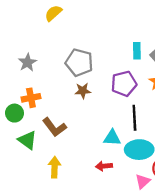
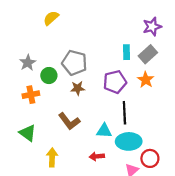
green circle: (15, 113) -> (49, 76), moved
brown L-shape: (55, 127) -> (69, 121), moved

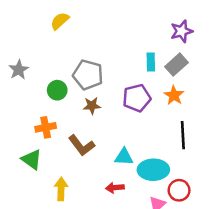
gray star: (28, 63) -> (19, 70), moved
orange cross: (31, 95) -> (46, 127), moved
black line: (124, 113) -> (183, 135), moved

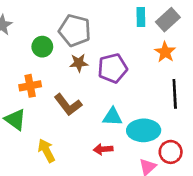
purple pentagon: (137, 98) -> (113, 68), moved
yellow arrow: (61, 189) -> (46, 151), turned -30

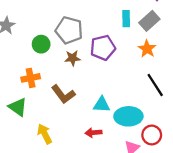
purple pentagon: (113, 68) -> (103, 48), moved
black line: (175, 94) -> (155, 85), turned -30

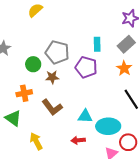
cyan rectangle: (126, 19) -> (97, 44), moved
purple pentagon: (103, 48) -> (86, 67), turned 30
brown star: (73, 58) -> (52, 77), moved

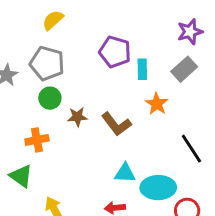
gray pentagon: (57, 52) -> (47, 63), moved
purple pentagon: (86, 67) -> (115, 52), moved
orange star: (124, 68) -> (157, 104), moved
brown L-shape: (52, 107) -> (116, 124), moved

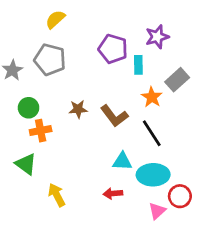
purple star: (190, 32) -> (157, 37), moved
gray rectangle: (184, 69) -> (177, 80), moved
green circle: (50, 98) -> (29, 108), moved
black line: (191, 149) -> (152, 133), moved

